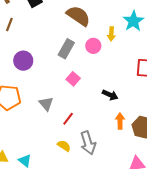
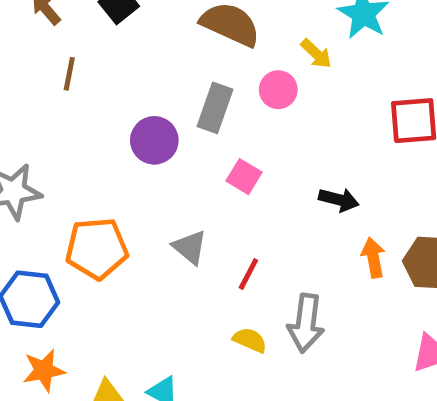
yellow arrow: (111, 34) -> (316, 54), turned -40
purple circle: (23, 61) -> (154, 140), moved
gray arrow: (88, 143) -> (306, 323), turned 35

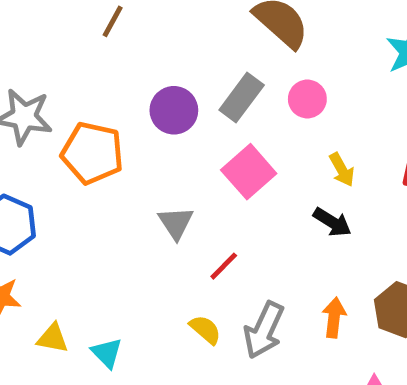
yellow arrow: (316, 54) -> (342, 170), moved
pink square: (244, 177) -> (249, 172), size x1.5
orange pentagon: (97, 248) -> (92, 153), moved
orange arrow: (373, 258) -> (334, 318), moved

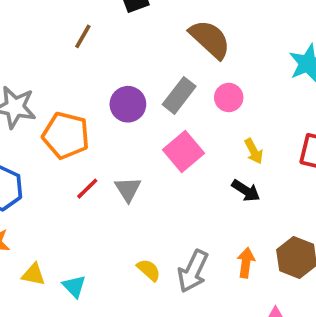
red line: (224, 266) -> (87, 189), moved

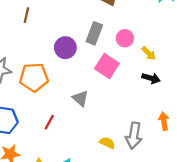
pink circle: (229, 97) -> (125, 38), moved
red line: (87, 189) -> (49, 122), moved

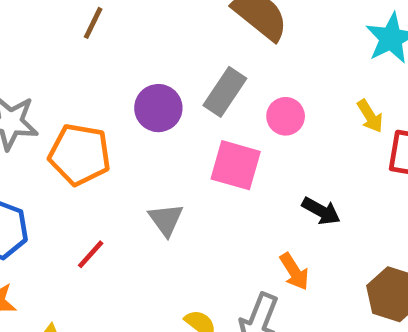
yellow arrow: (149, 53) -> (370, 116), moved
pink square: (107, 66) -> (236, 165), turned -30
orange arrow: (164, 121) -> (294, 271), moved, turned 144

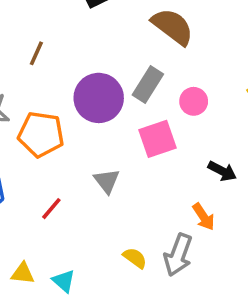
brown line: (93, 23) -> (36, 53), moved
purple circle: (158, 108) -> (99, 98), size x1.4
pink square: (236, 165) -> (157, 139), turned -33

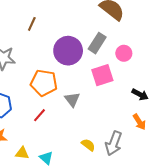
orange pentagon: (41, 134) -> (44, 83), moved
orange arrow: (204, 217) -> (139, 122), moved

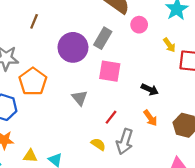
pink circle: (124, 53) -> (139, 25), moved
pink square: (102, 75) -> (110, 71), turned 30
orange pentagon: (44, 83) -> (33, 82), moved, turned 30
red line: (40, 115) -> (111, 117), moved

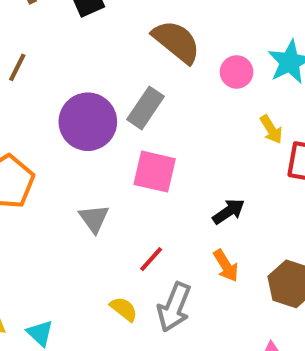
pink circle: (139, 25) -> (237, 72), moved
black arrow: (150, 90) -> (229, 211), turned -63

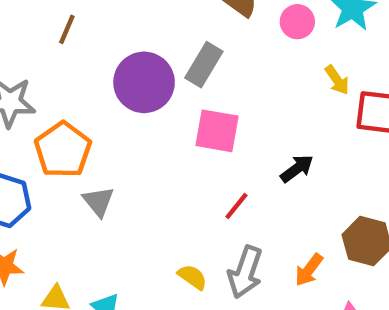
gray triangle: (94, 219) -> (98, 201), moved
red line: (151, 259) -> (236, 206), moved
orange arrow: (226, 266) -> (309, 270), moved, turned 72

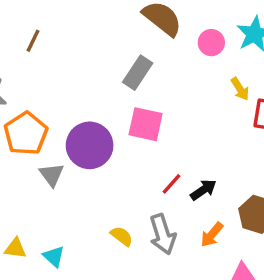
purple circle: (144, 82) -> (90, 145), moved
black arrow: (297, 169) -> (203, 190), moved
red line: (236, 206) -> (172, 184), moved
gray arrow: (245, 272) -> (163, 234), turned -39

